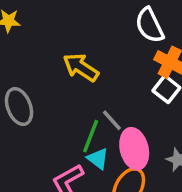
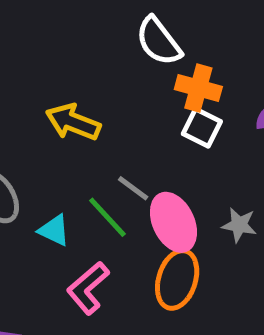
green line: (91, 136) -> (107, 217), turned -52
cyan triangle: (98, 159) -> (54, 230), moved

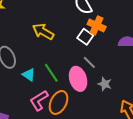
white square: (202, 128) -> (85, 37), moved
gray line: (133, 188) -> (89, 62), moved
orange ellipse: (177, 280) -> (59, 102), moved

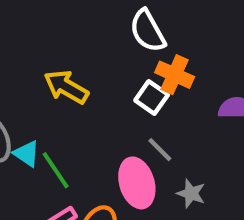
green line: (51, 73) -> (56, 170), moved
cyan triangle: (29, 75) -> (26, 154), moved

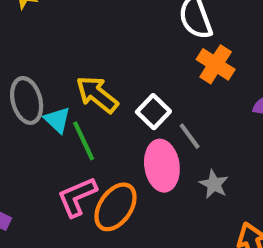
yellow arrow: (66, 87) -> (97, 94), moved
white square: (152, 98) -> (153, 112), moved

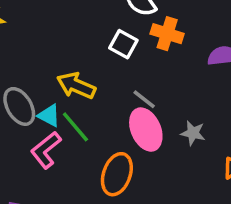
white square: (153, 112) -> (123, 44), moved
gray line: (190, 136) -> (144, 99), moved
pink L-shape: (77, 197) -> (46, 150), moved

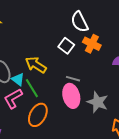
gray line: (144, 99) -> (73, 79), turned -32
gray star: (193, 133) -> (98, 102), size x1.5
orange ellipse: (117, 174) -> (38, 115), moved

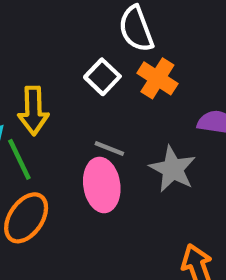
yellow arrow: (36, 65) -> (33, 111), turned -130
gray star: (98, 102) -> (173, 169), moved

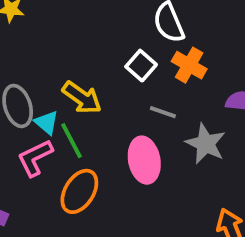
yellow arrow: (33, 111) -> (82, 98), turned -51
gray line: (109, 149) -> (163, 112), moved

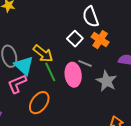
cyan triangle: (47, 123) -> (24, 66), size x1.5
green line: (71, 141) -> (50, 72), moved
pink ellipse: (144, 160) -> (73, 75), moved

